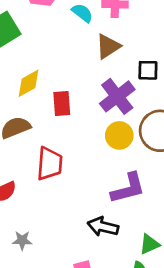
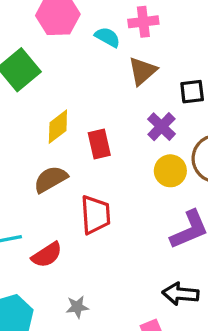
purple cross: (117, 96) -> (161, 127), size x0.7
black arrow: (103, 227) -> (180, 294), moved

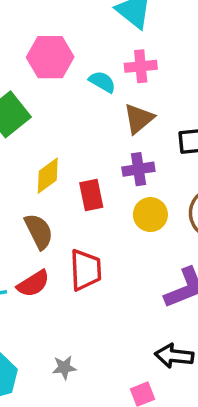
purple cross: (161, 127) -> (138, 169), moved, turned 36
yellow circle: (170, 171) -> (150, 215), moved
brown semicircle: (51, 179) -> (39, 231), turned 92
red semicircle: (47, 255) -> (33, 284), moved

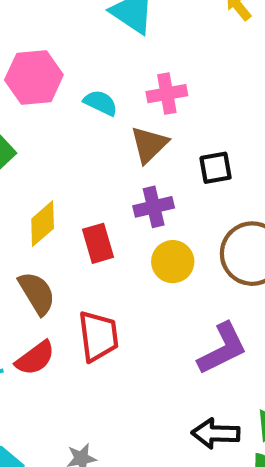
pink cross: (141, 66) -> (167, 94), moved

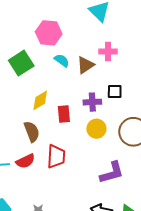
cyan semicircle: (101, 103) -> (62, 60), moved
brown triangle: (149, 145) -> (85, 65), moved
black square: (216, 168) -> (115, 91), moved

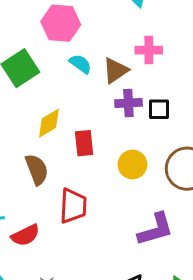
purple cross: (92, 102) -> (128, 103), moved
red semicircle: (25, 161) -> (25, 235), moved

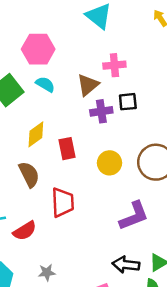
cyan semicircle: (80, 64) -> (45, 84), moved
black square: (159, 109) -> (128, 102), moved

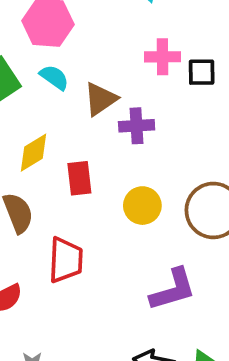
brown triangle: (88, 85) -> (100, 99), moved
black square: (128, 102) -> (202, 72), moved

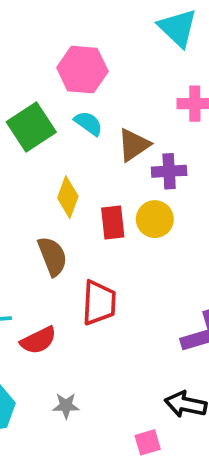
yellow diamond: (34, 153) -> (68, 197), turned -39
yellow circle: (142, 206) -> (155, 219), moved

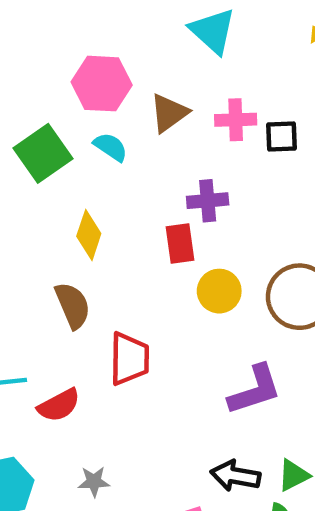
brown triangle: (134, 145) -> (169, 113), moved
yellow circle: (155, 219) -> (219, 291), moved
red rectangle: (113, 222) -> (180, 244), moved

